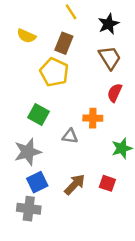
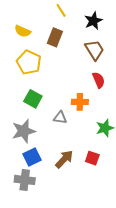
yellow pentagon: (54, 72) -> (29, 62), moved
red semicircle: (115, 93) -> (99, 80), turned 133

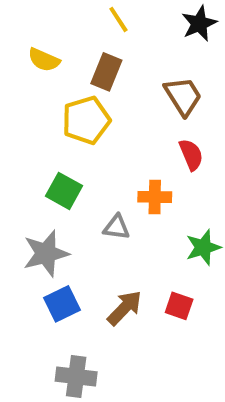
black star: (93, 21) -> (199, 23), moved
yellow pentagon: (29, 62) -> (86, 120), moved, turned 30
gray cross: (25, 180) -> (76, 376), moved

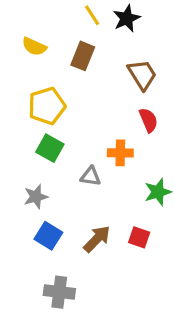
black star: (199, 23) -> (127, 18), moved
yellow pentagon: (86, 120) -> (47, 106), moved
gray star: (46, 253) -> (36, 197), size x0.7
blue square: (62, 304) -> (48, 236), turned -32

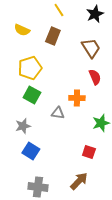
black star: (127, 18) -> (95, 14), moved
brown arrow: (97, 239) -> (79, 181), moved

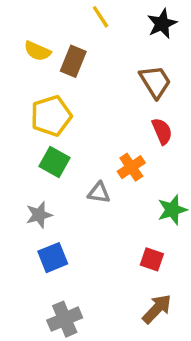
brown rectangle: (53, 36) -> (73, 61), moved
orange cross: (77, 98) -> (131, 167), turned -35
blue square: (31, 151) -> (53, 258), turned 36
brown arrow: (79, 181) -> (157, 309), moved
gray cross: (38, 187) -> (65, 319), turned -30

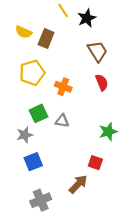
black star: (162, 24) -> (87, 18), moved
green square: (54, 162) -> (39, 113), moved, turned 36
orange cross: (131, 167) -> (63, 87), moved, turned -35
brown arrow: (157, 309) -> (78, 184), moved

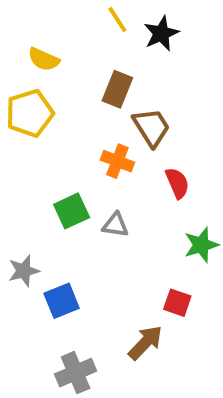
brown rectangle: (46, 38) -> (117, 89), moved
brown trapezoid: (97, 51) -> (151, 127), moved
yellow pentagon: (32, 73) -> (30, 113), moved
red semicircle: (102, 82) -> (177, 183), moved
gray star: (25, 135) -> (24, 271), moved

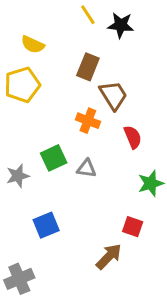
black star: (161, 33) -> (121, 25), turned 30
gray star: (24, 271) -> (18, 176), moved
gray cross: (76, 373) -> (19, 279), moved

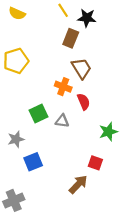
yellow semicircle: (33, 45) -> (17, 14), moved
brown rectangle: (88, 67) -> (71, 38), moved
red semicircle: (133, 137) -> (84, 102), moved
gray star: (18, 176) -> (16, 139), moved

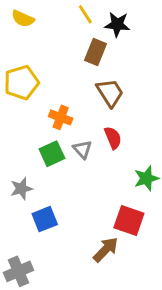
orange cross: (63, 87) -> (61, 117), moved
gray triangle: (62, 121) -> (82, 149), moved, turned 40
red square: (95, 163) -> (129, 221), size x1.5

